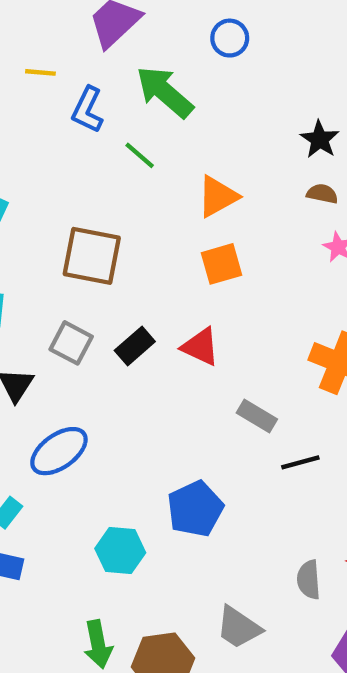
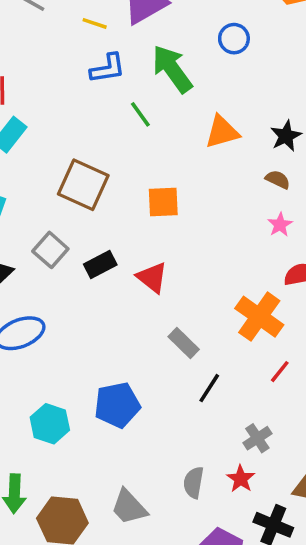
yellow line: (40, 72) -> (95, 23), moved
blue L-shape: (87, 110) -> (108, 68), turned -138
orange triangle: (218, 197) -> (222, 132), moved
orange square: (221, 264) -> (163, 202), moved
black line: (300, 462) -> (209, 388), turned -56

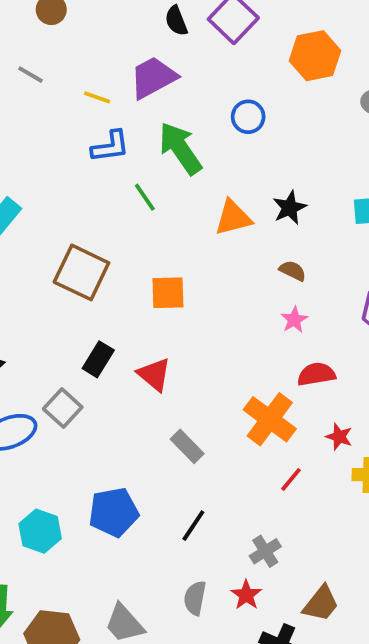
black star: (286, 136) -> (290, 208), moved
gray square: (50, 250) -> (63, 408), moved
black rectangle: (100, 264) -> (98, 359), turned -32
black line: (209, 388) -> (193, 526), moved

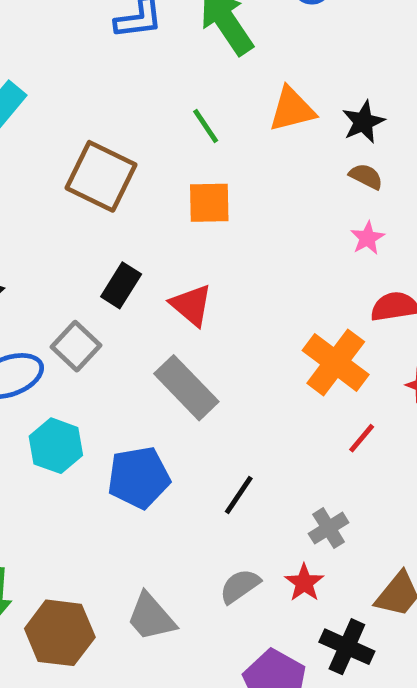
green line: (145, 197) -> (206, 126), moved
black star: (290, 208) -> (363, 122), moved
gray rectangle: (187, 446) -> (186, 388), moved, size x1.5
cyan hexagon: (40, 531) -> (56, 446), moved
gray semicircle: (195, 598) -> (240, 586), turned 44

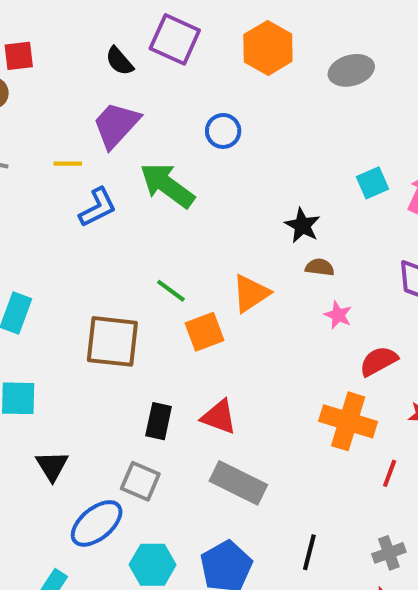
orange triangle: (292, 109) -> (251, 293), moved
green line: (206, 126) -> (171, 291), moved
gray cross: (329, 528) -> (389, 553), turned 32

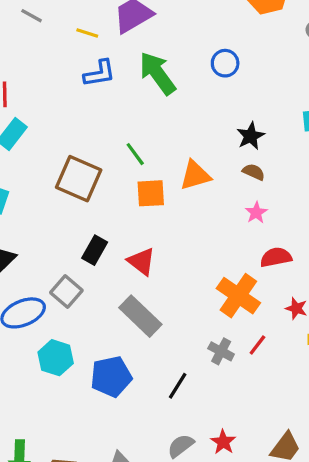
blue circle: (223, 131) -> (225, 63), moved
gray cross: (389, 553) -> (221, 351), moved, turned 30

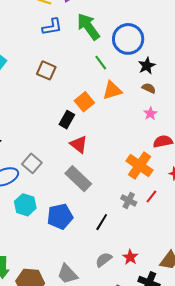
blue circle: (225, 63) -> (128, 39), moved, size x1.8
green line: (135, 154) -> (101, 63), moved
brown square: (79, 179) -> (46, 70), moved, size x0.7
orange square: (151, 193) -> (84, 102), turned -36
black rectangle: (95, 250) -> (67, 120), moved

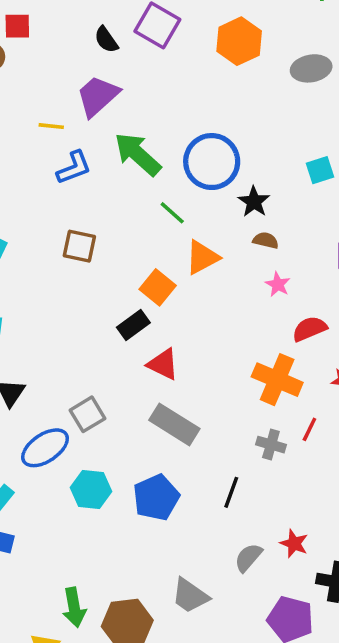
black rectangle: (67, 120) -> (133, 325), turned 36
gray square: (32, 163) -> (88, 414), turned 30

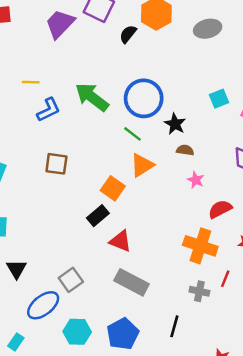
black semicircle: (106, 40) -> (128, 34), moved, turned 78
purple trapezoid: (98, 96) -> (60, 24), moved
green line: (172, 213) -> (132, 134), moved

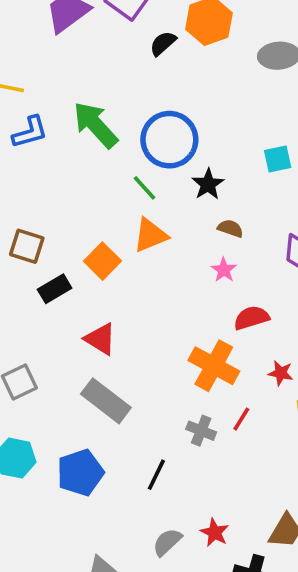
brown semicircle: (185, 150) -> (230, 228), moved
brown square: (56, 164) -> (27, 246), moved
black rectangle: (98, 216) -> (55, 289), moved

